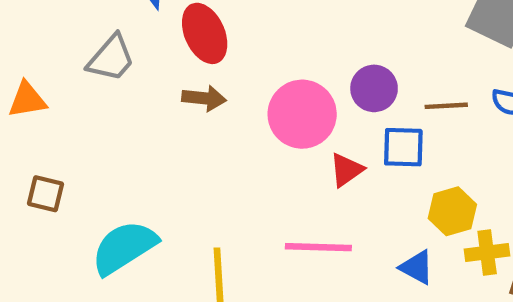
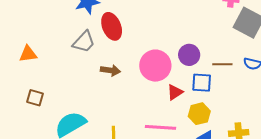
gray trapezoid: (111, 58) -> (84, 42), moved
brown arrow: (204, 98) -> (110, 70), moved
yellow hexagon: (452, 211) -> (199, 114), moved

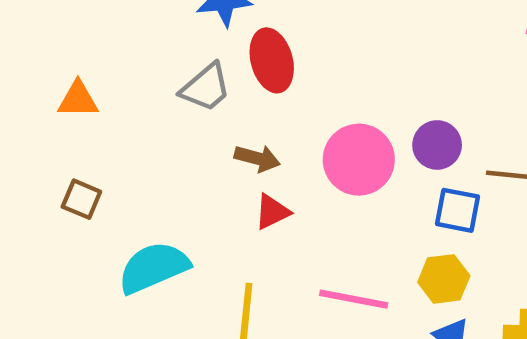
red triangle: (175, 92) -> (272, 212), moved

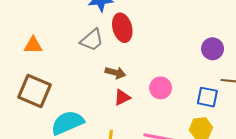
purple circle: (437, 145) -> (213, 49), moved
pink circle: (359, 160) -> (161, 88), moved, size x0.7
brown square: (81, 199) -> (34, 91), size x1.8

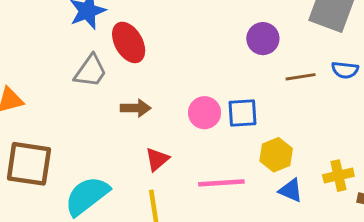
red triangle: (122, 97) -> (157, 159), moved
blue square: (207, 97) -> (242, 113), moved

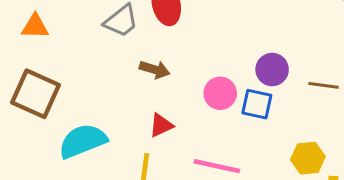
purple circle: (263, 39) -> (272, 70), moved
yellow hexagon: (276, 155) -> (308, 158), moved

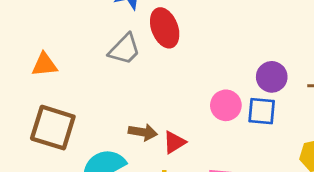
brown arrow: (155, 70) -> (143, 132), moved

